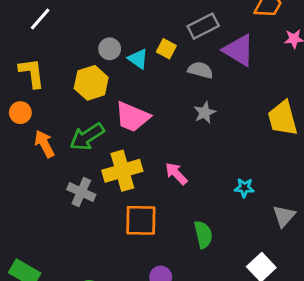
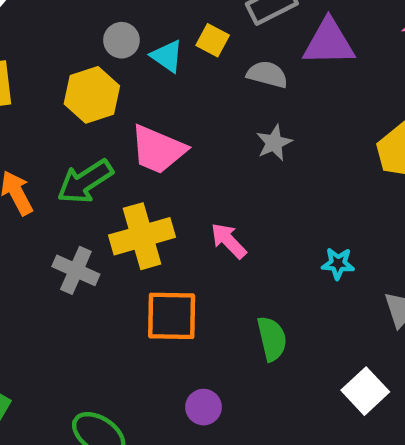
purple triangle: (239, 50) -> (329, 42), turned -32

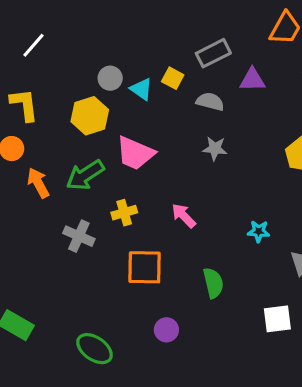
purple triangle: (329, 42) -> (252, 80), size x0.7
gray star: (274, 143) -> (215, 149), turned 30
yellow cross: (142, 236) -> (124, 213), size x0.6
white square: (365, 391) -> (277, 319), turned 36

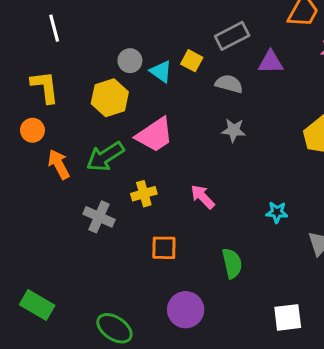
white line: (34, 45) -> (54, 28), turned -56
pink trapezoid: (135, 153) -> (155, 135), turned -57
orange square: (145, 267) -> (164, 248), size x0.7
white square: (277, 319) -> (288, 317), moved
purple circle: (166, 330) -> (186, 310), size x1.5

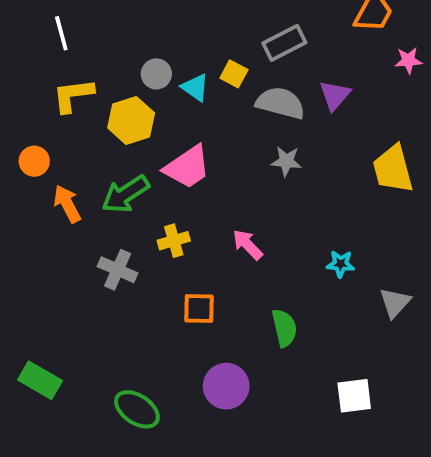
purple triangle: (271, 62) -> (335, 95), moved, turned -48
gray semicircle: (229, 84) -> (280, 103), size x1.4
yellow L-shape: (45, 87) -> (73, 95), moved, turned -90

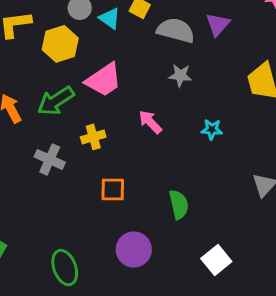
pink arrow: (247, 245) -> (150, 122), moved
cyan star: (341, 264) -> (212, 129), moved
white square: (354, 396) -> (216, 260), moved, turned -32
green ellipse: (137, 409) -> (65, 268), turned 36

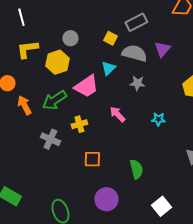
cyan triangle: (110, 18) -> (108, 68), moved, turned 42

